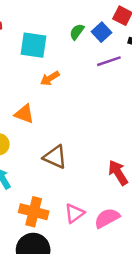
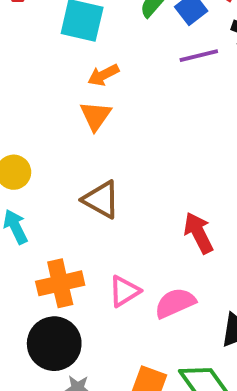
orange triangle: (24, 114) -> (96, 116), moved, turned 40
orange cross: (34, 212) -> (60, 283), turned -32

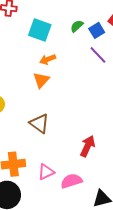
purple line: (199, 56) -> (98, 55), turned 54
red arrow: (199, 233) -> (88, 146), turned 45

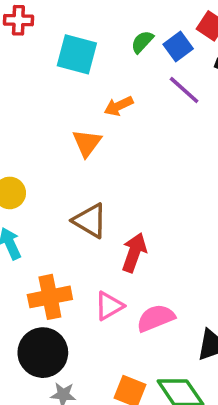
orange arrow: (48, 59) -> (119, 106), moved
red arrow: (88, 146) -> (134, 253), moved

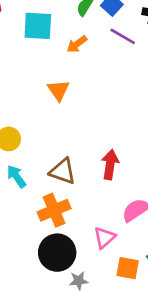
orange arrow: (119, 106) -> (77, 44), moved
brown triangle: (90, 221) -> (63, 171), moved
pink triangle: (109, 306) -> (104, 238), moved

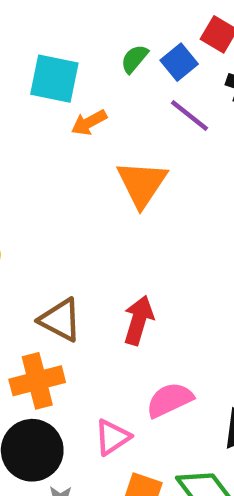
orange arrow: (77, 44) -> (89, 122), moved
orange triangle: (59, 90) -> (142, 184), moved, size x1.4

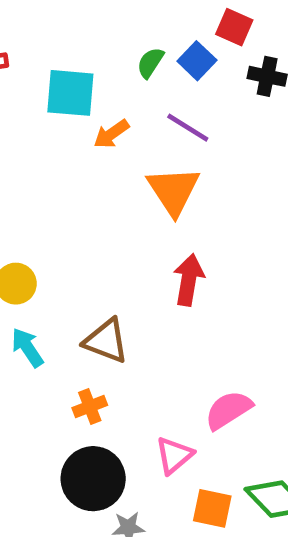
purple line: (189, 116) -> (188, 128), moved
red arrow: (139, 320) -> (189, 280), moved
orange cross: (37, 381) -> (90, 407), size x0.6

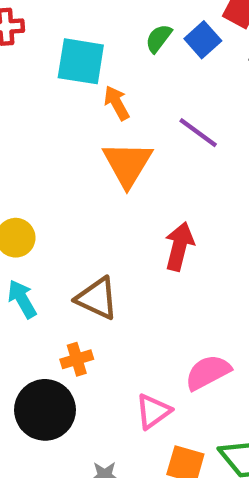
purple line: (188, 128) -> (198, 133), moved
orange arrow: (111, 134) -> (117, 103), turned 92
orange triangle: (173, 191) -> (127, 164), moved
black circle: (93, 479) -> (45, 410), moved

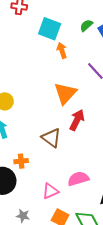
orange triangle: (127, 164) -> (65, 93), moved
brown triangle: (97, 298) -> (51, 138), moved

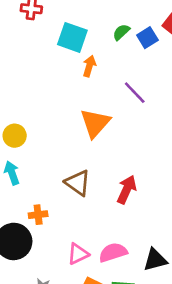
orange arrow: (62, 50) -> (89, 66), turned 35
red arrow: (77, 120) -> (127, 190), moved
pink semicircle: (78, 179) -> (113, 252), moved

